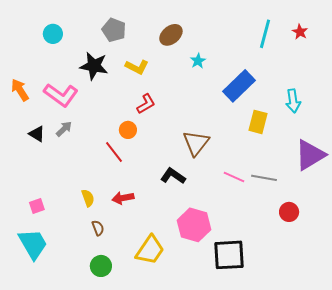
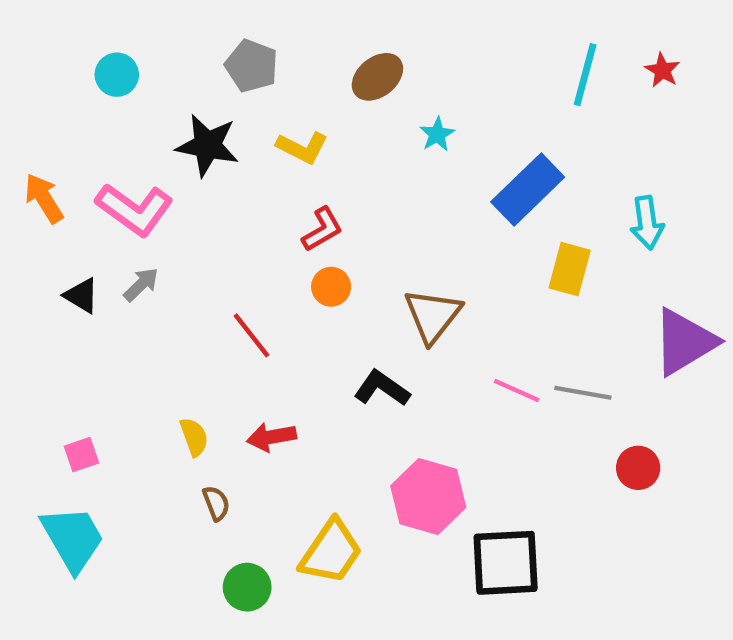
orange circle: (128, 130) -> (331, 287), moved
green circle: (101, 266) -> (247, 587), moved

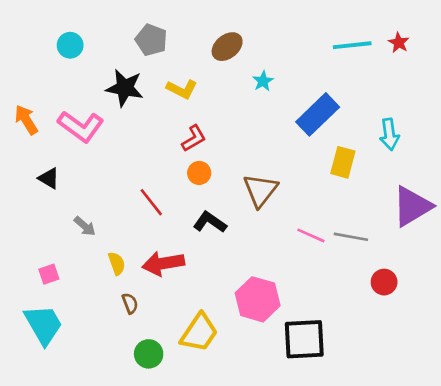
cyan line: (585, 75) -> (352, 45), turned 69
gray arrow: (141, 285) -> (85, 226), moved, turned 85
black L-shape: (382, 388) -> (210, 222), moved
red arrow: (271, 437) -> (163, 263), size x1.4

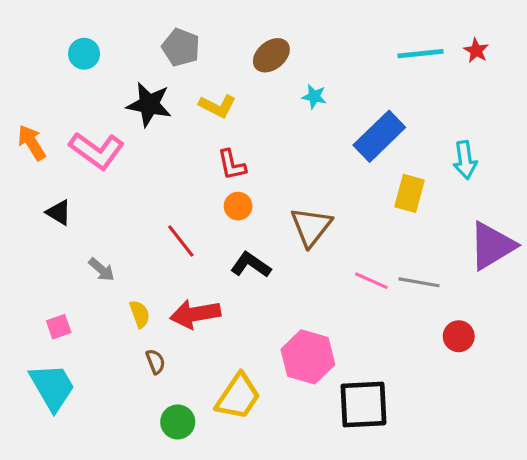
cyan star: (263, 81) -> (314, 97), turned -30
red L-shape: (194, 138) -> (232, 165), turned 108

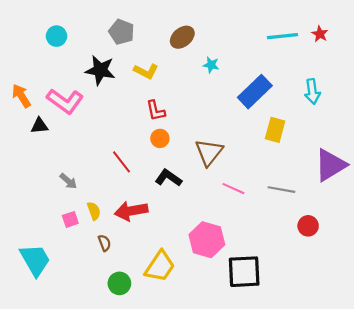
cyan arrow: (465, 160) -> (312, 92), moved
black triangle: (59, 212) -> (39, 126), moved, turned -36
pink line: (371, 281) -> (233, 189), moved
pink square: (59, 327) -> (70, 219), moved

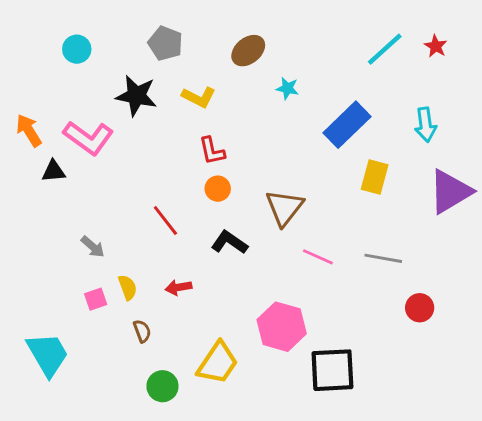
cyan line: (282, 36) -> (385, 49), turned -36
purple triangle: (330, 165) -> (450, 192), moved
red arrow: (131, 211) -> (178, 287), size x0.6

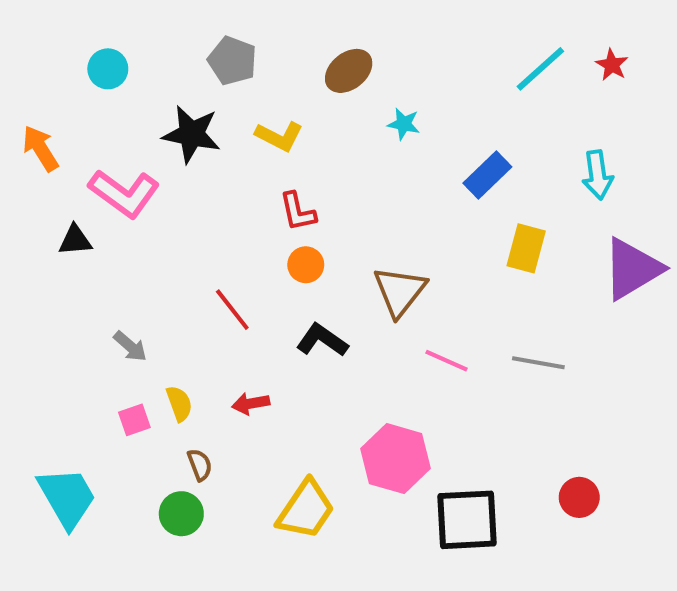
blue rectangle: (347, 125) -> (487, 175), size x0.7
orange arrow: (29, 130) -> (40, 148), moved
red circle: (420, 308) -> (579, 497), moved
green circle: (162, 386) -> (181, 514), moved

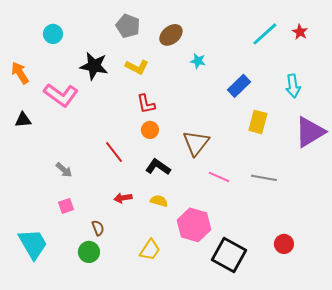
gray pentagon: (232, 61) -> (128, 26), moved
black triangle: (75, 240) -> (23, 120), moved
yellow semicircle: (179, 404) -> (159, 201), moved, turned -54
yellow trapezoid: (306, 510) -> (150, 250), size x0.7
black square: (467, 520) -> (229, 255), turned 32

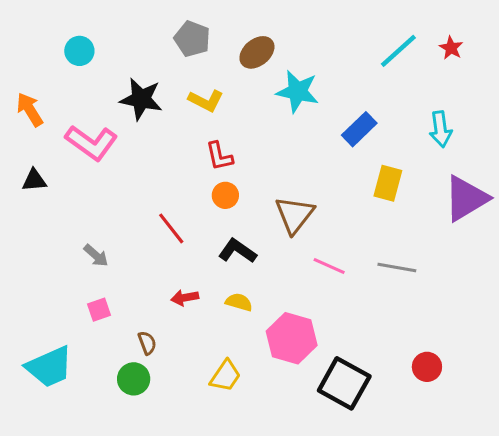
cyan star: (198, 61) -> (298, 92), size x1.8
cyan trapezoid: (33, 244) -> (49, 367), turned 96

